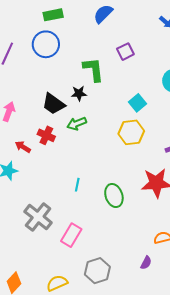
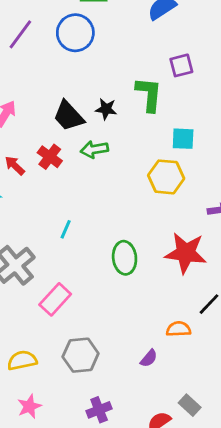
green L-shape: (93, 70) -> (149, 94), moved
cyan square: (138, 103) -> (183, 139), turned 30
cyan line: (77, 185) -> (66, 229), moved

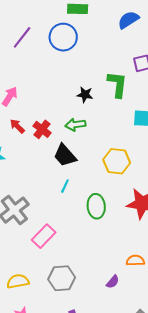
black trapezoid: (69, 116) -> (65, 155), moved
red arrow: (15, 166) -> (17, 126), moved
yellow hexagon: (166, 177) -> (117, 161), moved
cyan line: (66, 229) -> (65, 186), moved

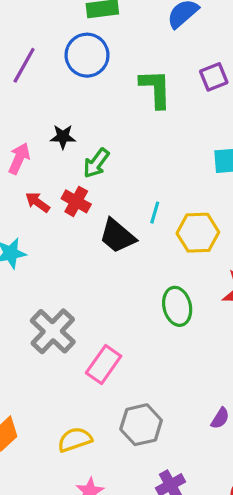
green L-shape: (117, 84) -> (156, 89), moved
black star: (85, 95) -> (63, 137), moved
green arrow: (76, 125) -> (96, 163), moved, turned -36
cyan line: (65, 186) -> (155, 213), moved

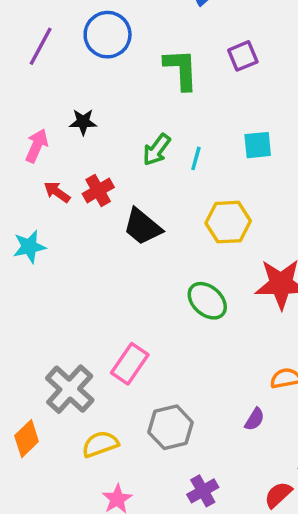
green arrow: (96, 163) -> (157, 150), moved
red cross: (76, 201) -> (98, 191), turned 32
cyan line: (155, 213) -> (196, 158), moved
green ellipse: (177, 306) -> (207, 301), turned -33
gray cross: (53, 331) -> (70, 389), moved

